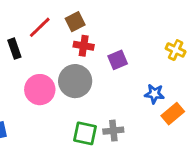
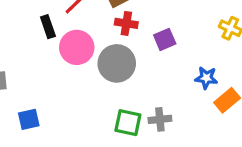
pink circle: (40, 90) -> (77, 47), moved

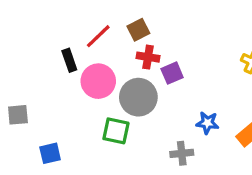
purple square: (165, 39) -> (172, 73), moved
blue star: (206, 78) -> (207, 123), moved
green square: (128, 123) -> (116, 131), moved

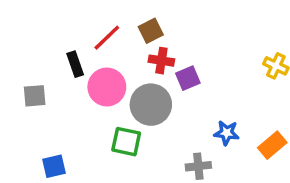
gray square: (18, 115) -> (35, 96), moved

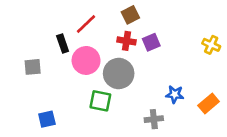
brown square: (151, 31) -> (130, 15), moved
purple square: (188, 78) -> (151, 42), moved

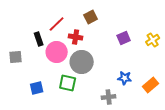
red cross: (126, 41) -> (76, 37), moved
purple square: (151, 42) -> (124, 38), moved
yellow cross: (211, 45) -> (153, 40), turned 32
blue square: (47, 119) -> (37, 88), moved

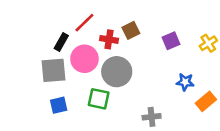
brown square: (91, 17) -> (131, 30), moved
black rectangle: (39, 39) -> (61, 42), turned 48
gray square: (16, 57) -> (53, 70), moved, size x1.5
blue star: (125, 78) -> (185, 82), moved

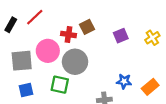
red line: (84, 23) -> (35, 17), moved
black rectangle: (61, 42) -> (11, 25), moved
blue star: (185, 82) -> (124, 81), moved

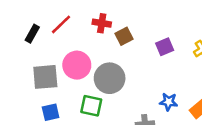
red cross: (68, 35) -> (102, 23), moved

